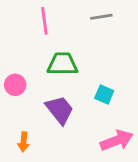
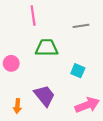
gray line: (101, 17) -> (81, 26), moved
purple trapezoid: (60, 110) -> (45, 96), moved

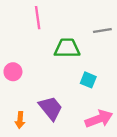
gray line: (81, 26) -> (102, 31), moved
green trapezoid: (47, 48) -> (67, 48), moved

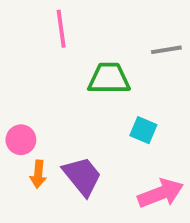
pink circle: (13, 72) -> (21, 140), moved
orange arrow: (20, 120) -> (38, 174), moved

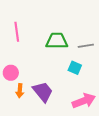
pink line: (61, 29) -> (17, 32), moved
gray line: (166, 50) -> (86, 46), moved

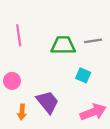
gray line: (86, 46) -> (93, 41), moved
orange arrow: (20, 91) -> (22, 112), moved

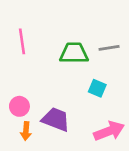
pink circle: (12, 81) -> (19, 106), moved
purple trapezoid: (48, 102) -> (56, 119), turned -30

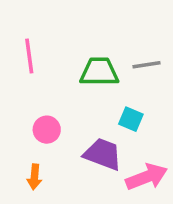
pink circle: (19, 106) -> (47, 130), moved
purple trapezoid: (56, 119) -> (103, 154), moved

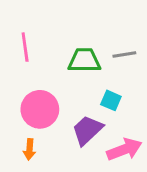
pink circle: (47, 130) -> (40, 109), size x1.6
purple trapezoid: (103, 154) -> (87, 130), turned -64

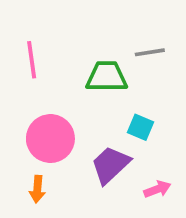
gray line: (124, 55) -> (150, 52), moved
pink arrow: (124, 149) -> (157, 189), size x0.6

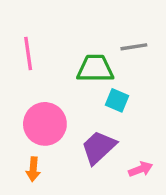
cyan square: (140, 127) -> (117, 100), moved

